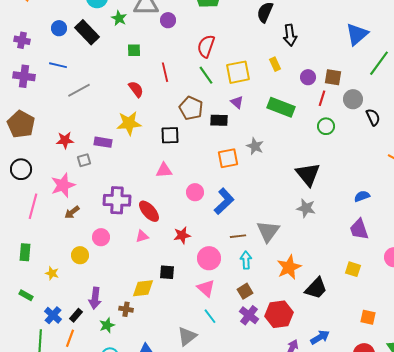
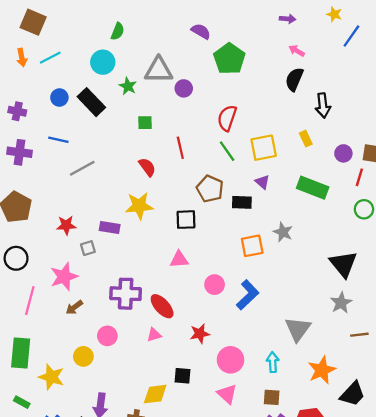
gray star: (306, 208) -> (341, 303), turned 30
brown line: (238, 236) -> (359, 335), moved
green rectangle: (25, 252) -> (21, 353), size x1.5
yellow star: (52, 273) -> (51, 377), size x1.6
brown square: (245, 291) -> (272, 397), turned 35

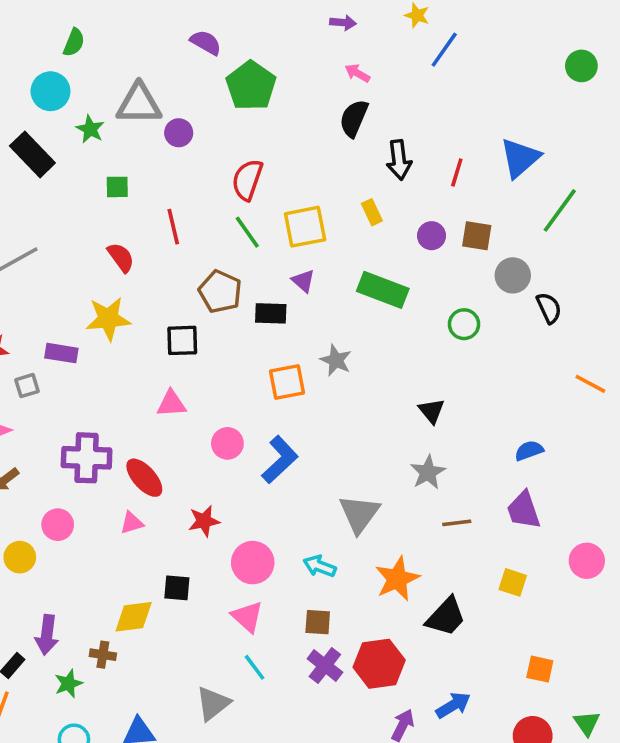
red line: (359, 177) -> (457, 172), moved
black triangle: (343, 264) -> (432, 411), size x0.6
cyan arrow: (273, 362) -> (320, 566), turned -66

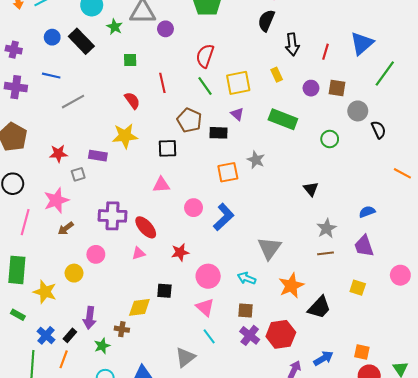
gray star: (428, 472) -> (327, 228), moved
orange square: (540, 669) -> (362, 352), moved

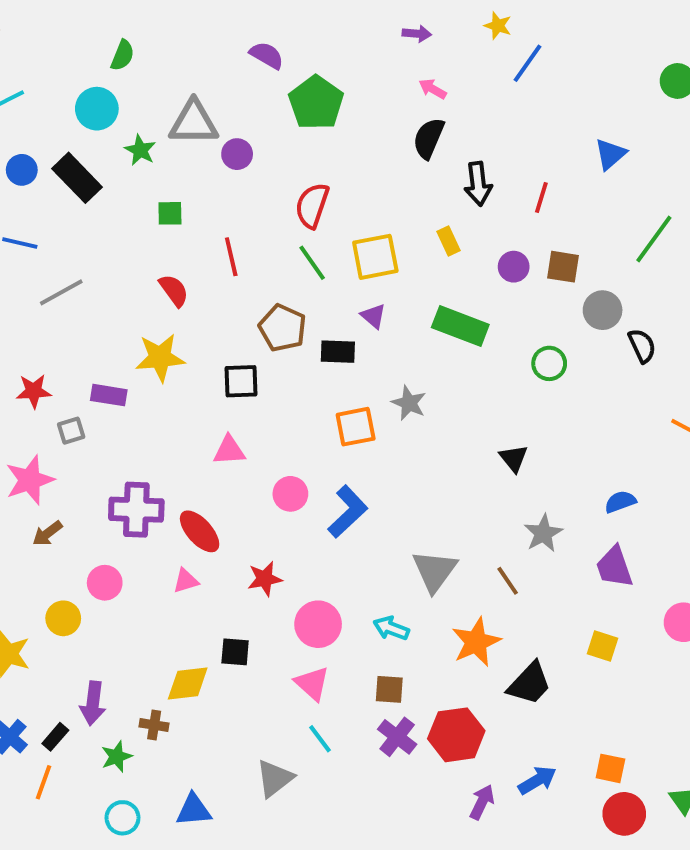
blue triangle: (362, 43) -> (610, 154), moved, size x0.7
brown line: (326, 253) -> (508, 581), moved, turned 63

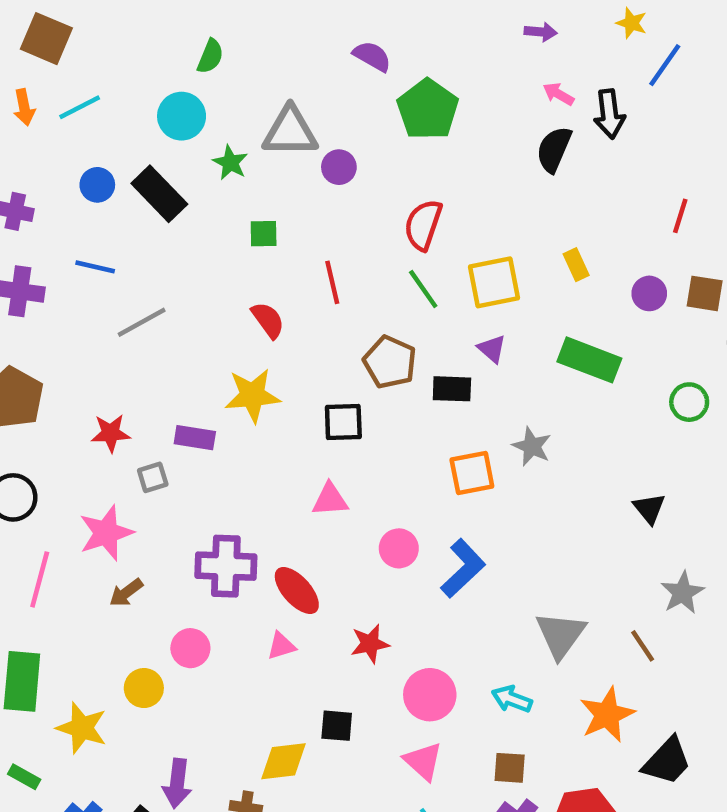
black arrow: (478, 184) -> (609, 114), moved

